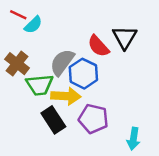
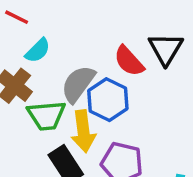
cyan semicircle: (33, 25) -> (38, 51), moved
yellow arrow: (66, 96) -> (83, 131), turned 80

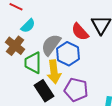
green trapezoid: (46, 115) -> (33, 63), turned 95

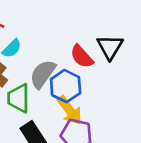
yellow arrow: (54, 72) -> (70, 110), moved, turned -30

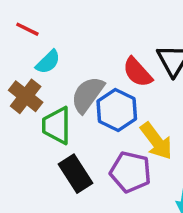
yellow arrow: (70, 110) -> (156, 141), moved

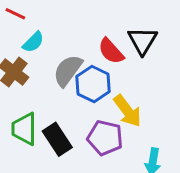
green trapezoid: (57, 126) -> (24, 129), moved

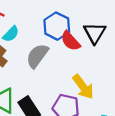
blue hexagon: (93, 84) -> (57, 26), moved

